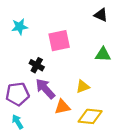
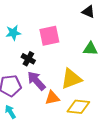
cyan star: (20, 27) -> (13, 33), moved
yellow triangle: (83, 87) -> (71, 79), size x1.6

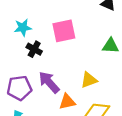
black cross: (28, 59) -> (34, 49), moved
yellow triangle: (71, 79) -> (89, 80), size x0.7

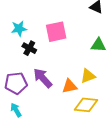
yellow triangle: (89, 80) -> (88, 76), moved
orange triangle: (67, 102) -> (70, 86), moved

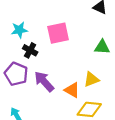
purple pentagon: (16, 83) -> (16, 74), moved, turned 30
orange triangle: (70, 86) -> (72, 90), turned 42

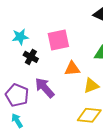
purple pentagon: (16, 74) -> (17, 95), moved
orange triangle: (72, 90) -> (72, 69), moved, turned -35

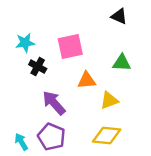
purple pentagon: (17, 95) -> (51, 137), moved

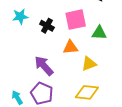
pink square: (70, 46) -> (76, 20), moved
black cross: (38, 67) -> (47, 26), moved

